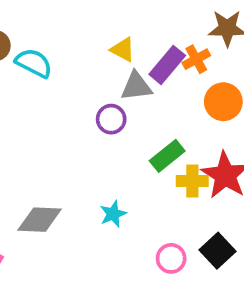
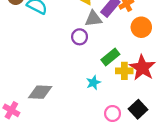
cyan star: (113, 214) -> (93, 83), moved

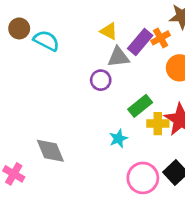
gray diamond: (40, 92) -> (50, 151), turned 65
pink circle: (113, 113) -> (143, 178), size x1.5

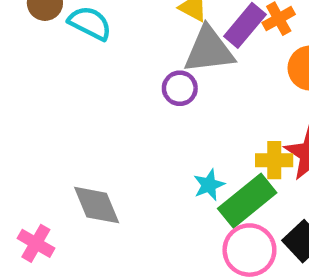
gray triangle: (118, 57) -> (209, 50), size x1.4
green rectangle: (140, 106) -> (247, 201), moved, size x1.4

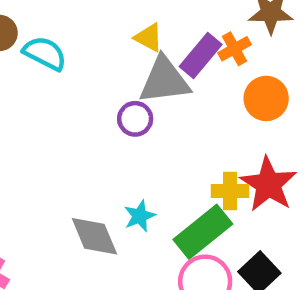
cyan star: (209, 185) -> (140, 216), moved
gray diamond: (97, 205) -> (94, 236), moved

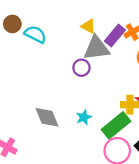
gray diamond: (94, 236) -> (47, 117), moved

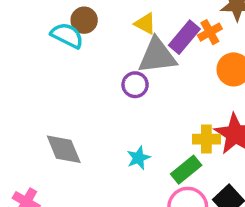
brown circle: (12, 24) -> (84, 20), moved
gray diamond: (47, 117) -> (64, 149), moved
green rectangle: (116, 125) -> (186, 170), size x0.7

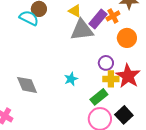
purple circle: (135, 85) -> (106, 63), moved
cyan star: (138, 158) -> (71, 79), moved

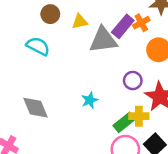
yellow triangle: (75, 11) -> (80, 21), moved, turned -40
cyan semicircle: (29, 18) -> (38, 46), moved
yellow cross: (111, 79) -> (139, 116), moved

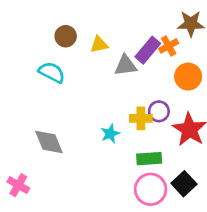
gray triangle: (103, 40) -> (125, 65), size x0.7
yellow cross: (139, 116) -> (141, 118), moved
green rectangle: (124, 122) -> (149, 159), turned 35

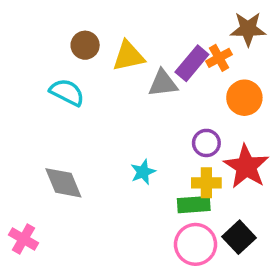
yellow triangle: (99, 45) -> (129, 56), size x1.4
yellow cross: (141, 118) -> (206, 183), moved

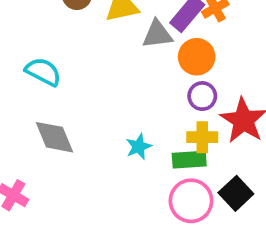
cyan semicircle: (67, 92) -> (43, 72), moved
orange circle: (244, 98) -> (197, 57), moved
cyan star: (143, 172) -> (139, 147), moved

